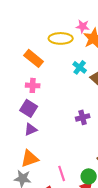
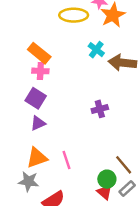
orange rectangle: (34, 58) -> (39, 53), moved
pink line: (62, 173) -> (67, 160), moved

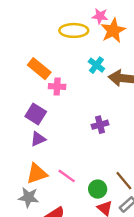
pink cross: (40, 71) -> (57, 87), moved
pink line: (67, 160) -> (67, 176), turned -36
green circle: (107, 179) -> (98, 189), moved

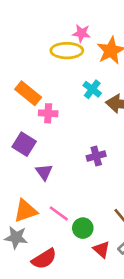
pink star: (100, 16) -> (81, 33), moved
purple triangle: (38, 139) -> (44, 172), moved, turned -42
green circle: (98, 189) -> (83, 228), moved

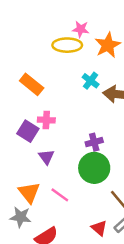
pink cross: (48, 113) -> (46, 120), moved
orange triangle: (25, 211) -> (29, 192), turned -50
green circle: (83, 228) -> (94, 168), moved, size x1.6

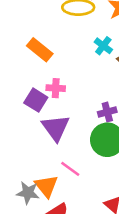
purple triangle: (46, 157) -> (56, 128), size x1.6
orange triangle: (29, 192) -> (46, 186), moved

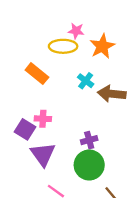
orange rectangle: (40, 50) -> (37, 74), moved

